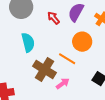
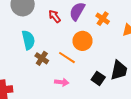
brown cross: (44, 69) -> (42, 58), moved, size x0.6
pink arrow: (63, 84) -> (62, 82), turned 40

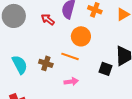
cyan semicircle: (28, 40) -> (20, 65), moved

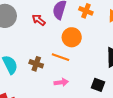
black square: (106, 69) -> (98, 85), moved

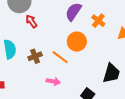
red arrow: (39, 20) -> (31, 21), moved
brown cross: (36, 64) -> (35, 56), turned 32

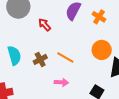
red arrow: (31, 21) -> (45, 25), moved
orange circle: (77, 42) -> (102, 50), moved

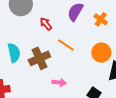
orange line: (65, 57) -> (66, 45), moved
brown cross: (40, 59) -> (39, 58), size x1.5

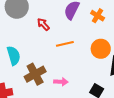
orange line: (66, 45) -> (65, 44), turned -42
brown cross: (39, 58) -> (35, 74), moved

